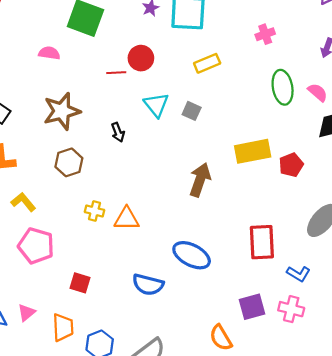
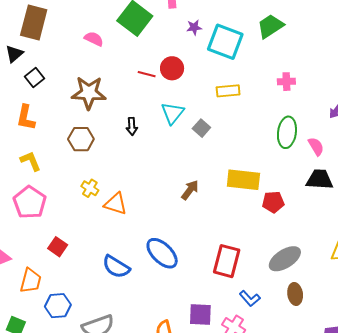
brown arrow: (200, 180) -> (190, 190), size x0.7

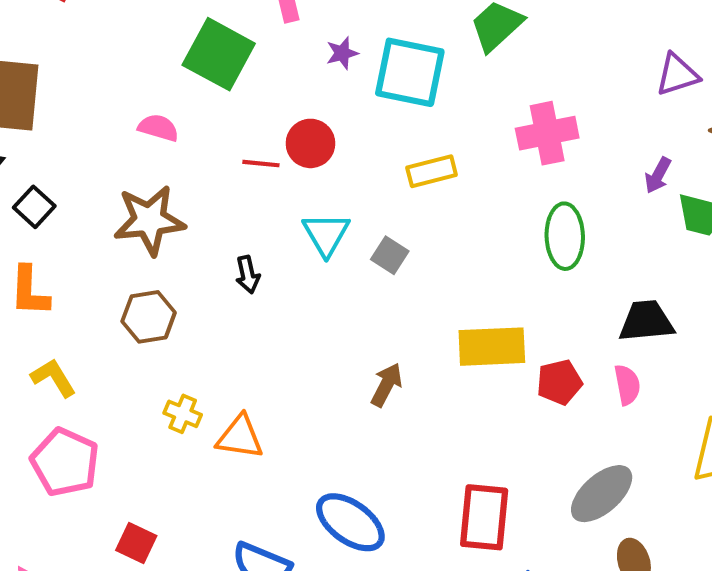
pink semicircle: (94, 39) -> (158, 128), moved
pink cross: (286, 82) -> (547, 133), size x1.6
pink semicircle: (316, 146) -> (627, 385), moved, turned 30

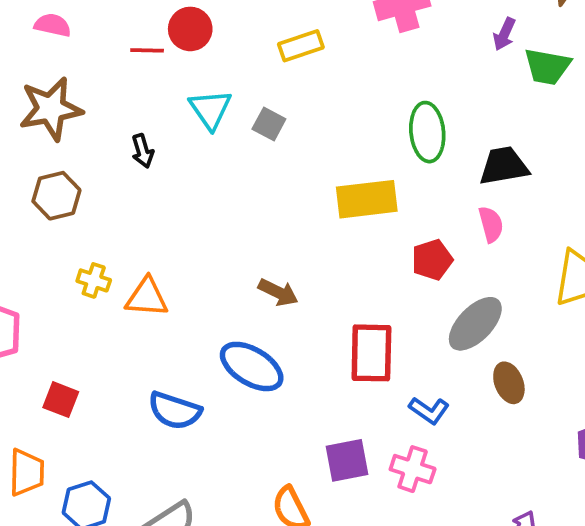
green ellipse: (565, 236) -> (427, 132), moved
red pentagon: (559, 382) -> (432, 260), moved
brown arrow: (387, 385) -> (278, 292), moved, turned 93

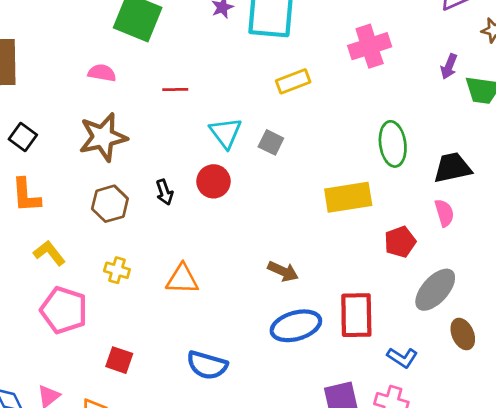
red circle: (190, 29) -> (213, 181), moved
black arrow: (143, 151) -> (165, 192), moved
yellow cross: (94, 280) -> (117, 270), moved
blue ellipse: (252, 366) -> (296, 326), moved, turned -45

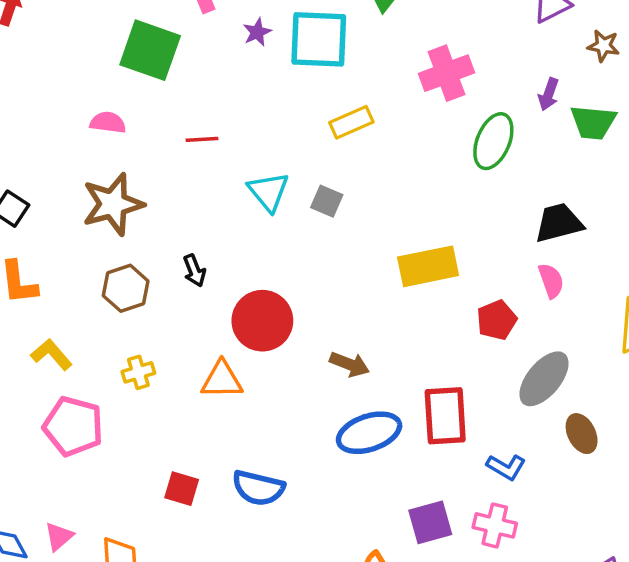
green ellipse: (393, 144) -> (493, 141), moved, turned 33
red circle: (213, 181) -> (262, 321), moved, size x1.4
yellow cross: (117, 270) -> (138, 372), turned -30
red square: (119, 360) -> (182, 489), moved

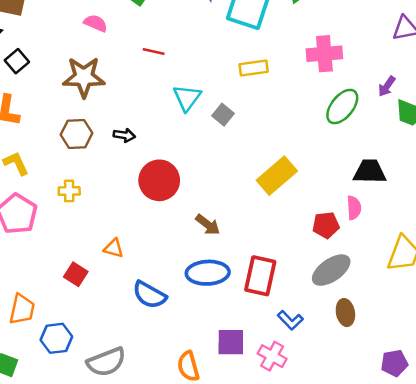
yellow rectangle: (428, 266) -> (277, 176), turned -45
black arrow: (194, 271) -> (124, 135), turned -75
red pentagon: (497, 320) -> (326, 225), moved
orange triangle: (222, 380) -> (114, 248), moved, size x0.7
blue semicircle: (258, 488) -> (149, 295), moved

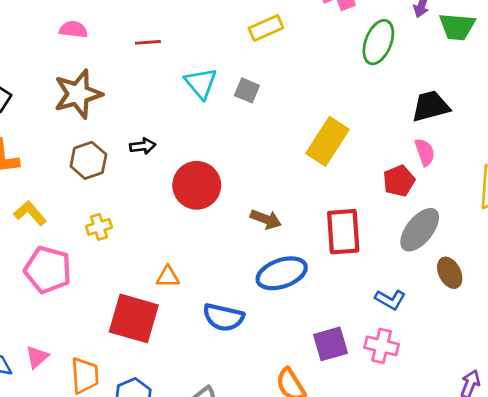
red square: (76, 274) -> (134, 318), size x1.8
red rectangle: (260, 276) -> (343, 232), moved

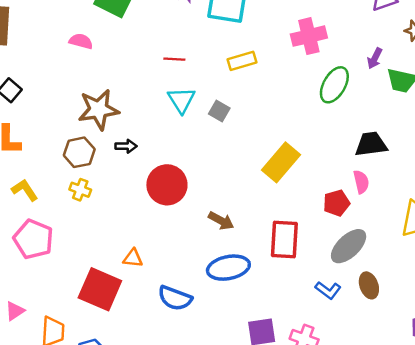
red line: (148, 42) -> (174, 59), moved
brown star: (78, 94) -> (99, 110), moved
yellow cross: (99, 227) -> (80, 190), moved, turned 30
blue L-shape: (390, 300) -> (328, 290), moved

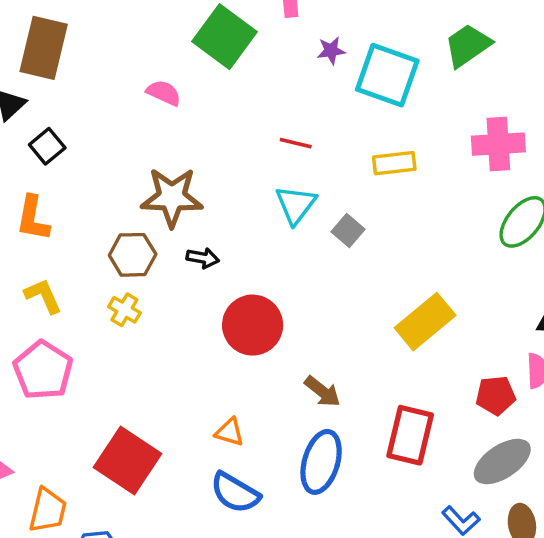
orange triangle: (133, 258) -> (229, 432), moved
blue ellipse: (228, 268) -> (321, 462), turned -72

